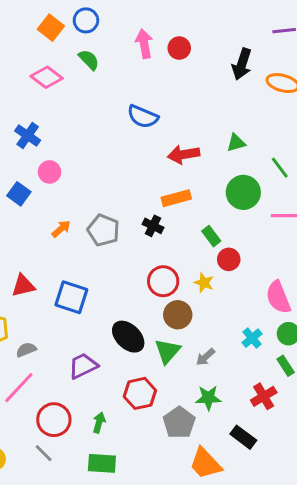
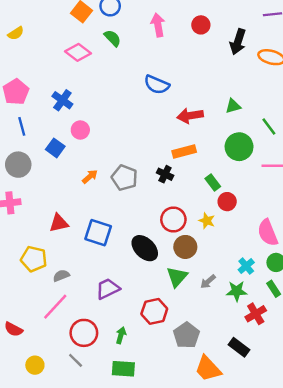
red circle: (179, 48) -> (201, 25), moved
black ellipse: (128, 337) -> (145, 248), moved
green star: (208, 398) -> (237, 291), moved

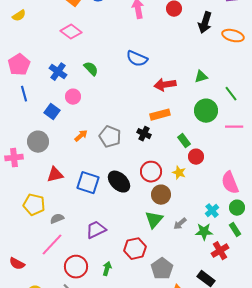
green semicircle: (113, 38) -> (91, 69), moved
gray circle: (18, 165) -> (38, 142), moved
black ellipse: (145, 248) -> (119, 182), moved

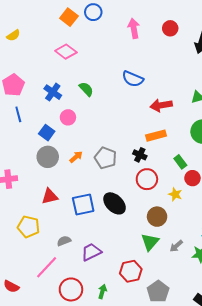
gray circle: (38, 142) -> (48, 157), moved
red circle: (151, 172) -> (147, 179), moved
blue square: (88, 183) -> (83, 204), turned -30
gray semicircle: (57, 219) -> (64, 241), moved

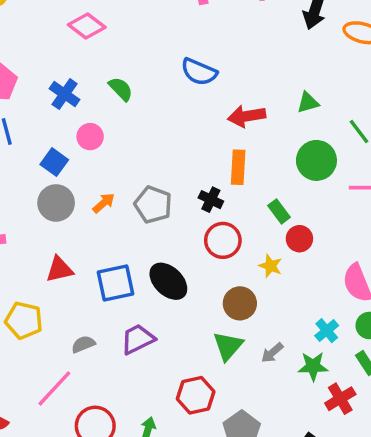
orange rectangle: (156, 136) -> (238, 167), turned -72
purple trapezoid: (91, 252) -> (138, 339), moved

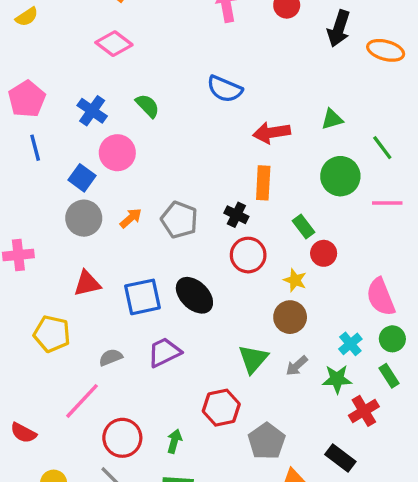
pink circle: (90, 137) -> (117, 153), size x1.4
brown circle: (240, 303) -> (290, 317), moved

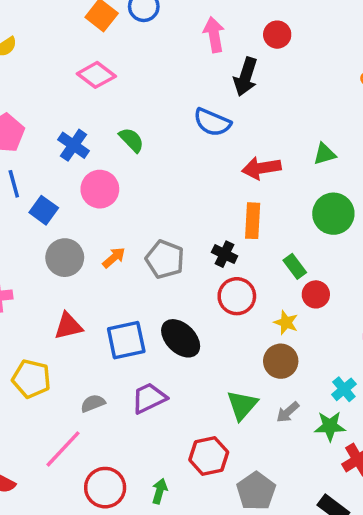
black arrow: (339, 29) -> (246, 77), moved
blue square: (82, 178) -> (44, 210), moved

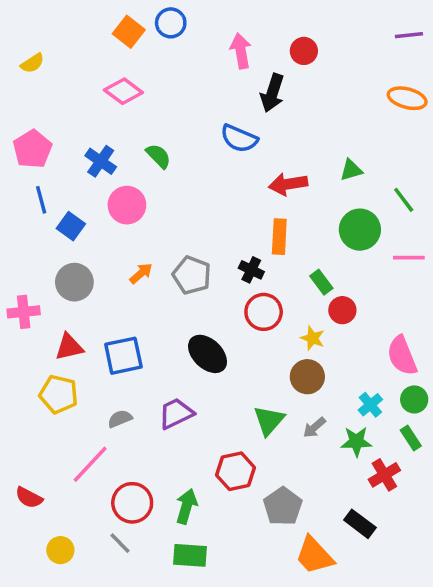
gray circle: (65, 258) -> (74, 282), moved
red triangle: (68, 326) -> (69, 347), moved
blue square: (126, 340) -> (123, 356), moved
green arrow: (160, 491) -> (186, 506), size x1.4

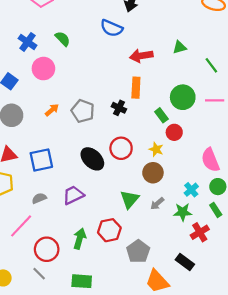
green circle: (360, 230) -> (183, 97), moved
red circle: (264, 312) -> (121, 148), moved
green arrow: (186, 506) -> (80, 239), moved

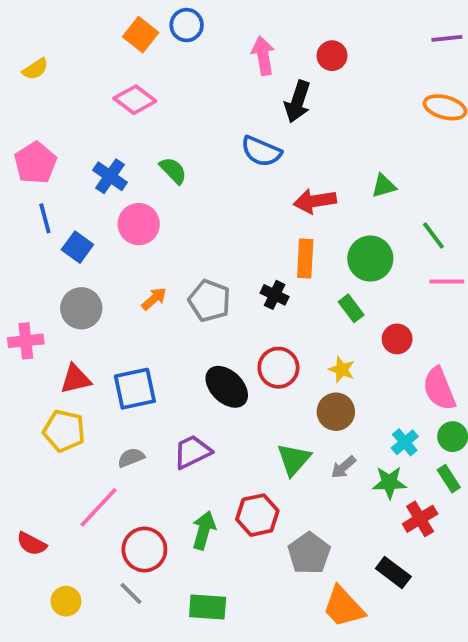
green line: (211, 65) -> (433, 236), moved
green circle: (183, 97) -> (370, 259), moved
red circle: (174, 132) -> (397, 339), moved

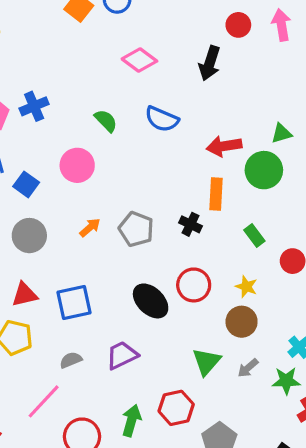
pink arrow: (263, 56) -> (281, 25), moved
pink diamond: (135, 100) -> (139, 60), moved
blue semicircle: (261, 151) -> (162, 119), moved
blue cross: (110, 176) -> (34, 106), moved, turned 32
green circle: (370, 259) -> (264, 170), moved

